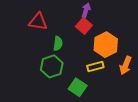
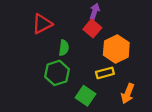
red triangle: (38, 22) -> (42, 24), turned -36
orange arrow: (126, 65) -> (128, 93), moved

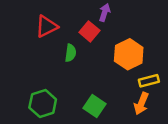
red square: (92, 28) -> (89, 31), moved
green hexagon: (57, 73) -> (43, 103), moved
yellow rectangle: (105, 73) -> (149, 81), moved

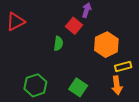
red triangle: (47, 26) -> (16, 22), moved
orange arrow: (141, 103) -> (117, 85), turned -30

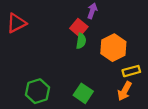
green semicircle: (58, 44) -> (81, 41), moved
orange arrow: (117, 85) -> (125, 91), turned 36

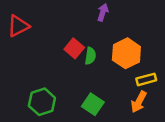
red square: (79, 28) -> (74, 48), moved
green semicircle: (81, 41) -> (90, 56), moved

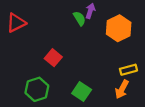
red square: (74, 48) -> (53, 58), moved
orange hexagon: (126, 53) -> (119, 28), moved
green semicircle: (90, 56) -> (79, 18), moved, turned -40

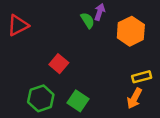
green square: (82, 91) -> (78, 101), moved

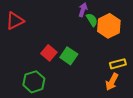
green semicircle: (88, 20) -> (92, 20), moved
green square: (78, 101) -> (69, 56), moved

